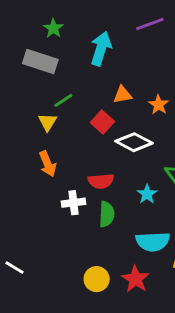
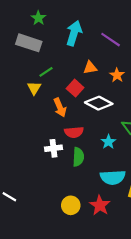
purple line: (150, 24) -> (111, 40), moved, turned 54
orange arrow: (48, 164) -> (60, 107), moved

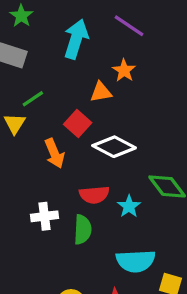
purple line: (111, 40) -> (129, 26), moved
orange star: (117, 75) -> (124, 70), moved
red semicircle: (74, 132) -> (94, 195), moved

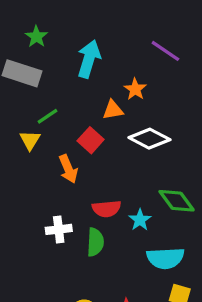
purple line: (129, 26) -> (165, 51), moved
white diamond: (114, 147) -> (149, 139), moved
cyan semicircle: (136, 261) -> (165, 258), moved

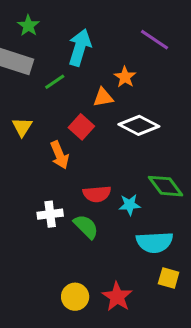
green line: (48, 116) -> (55, 82), moved
cyan star: (140, 220) -> (130, 205), turned 30
green semicircle: (95, 242) -> (86, 227), turned -48

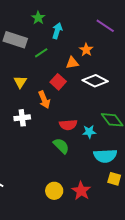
green star: (28, 26) -> (38, 18), moved
cyan arrow: (80, 47) -> (57, 31), size x0.7
white cross: (50, 214) -> (22, 118), moved

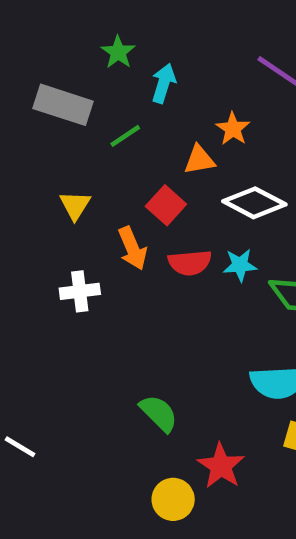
red semicircle: (68, 125) -> (190, 263), moved
cyan star: (89, 132) -> (240, 265), moved
green semicircle: (61, 146) -> (159, 413), moved
yellow circle: (54, 191) -> (173, 499), moved

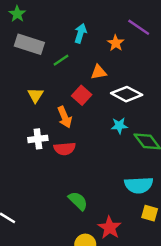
green star: (118, 52) -> (17, 14), moved
orange star: (233, 129) -> (116, 43), moved
red semicircle: (190, 263) -> (65, 149), moved

